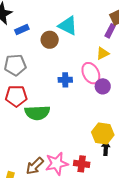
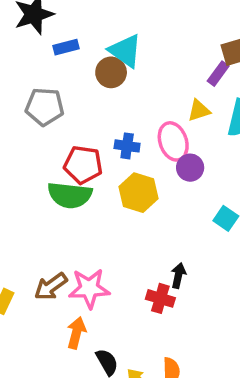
cyan triangle: (68, 26) -> (125, 51), moved
red pentagon: (16, 96) -> (83, 165), moved
yellow hexagon: (103, 134) -> (139, 193), moved
red cross: (82, 164) -> (160, 298), moved

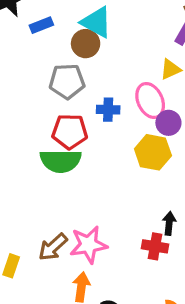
gray pentagon: (45, 107) -> (67, 81), moved
yellow hexagon: (139, 193) -> (153, 152), moved

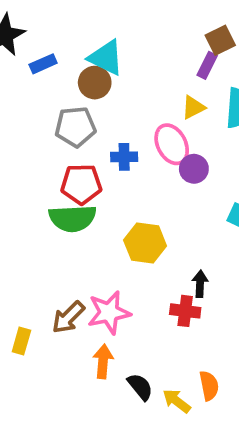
yellow hexagon: (153, 152) -> (145, 243), moved

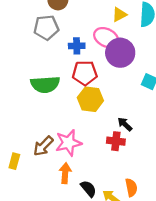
pink ellipse: (172, 144) -> (106, 38), turned -35
purple circle: (194, 169) -> (120, 53), size x1.6
red pentagon: (81, 184) -> (85, 73), moved
black arrow: (200, 284) -> (125, 124), turned -49

